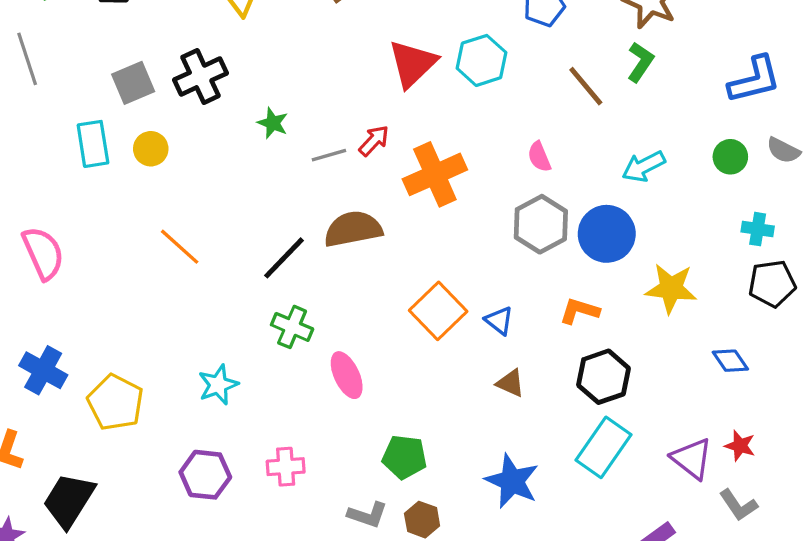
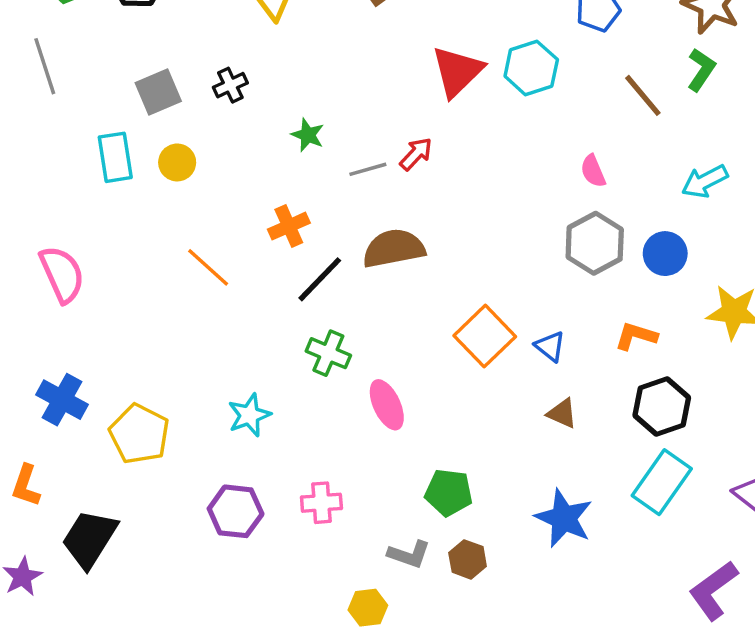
black cross: (201, 76) -> (230, 85), size x0.6
orange cross: (435, 174) -> (289, 226), moved, size x0.6
blue circle: (607, 234) -> (665, 254), size x0.7

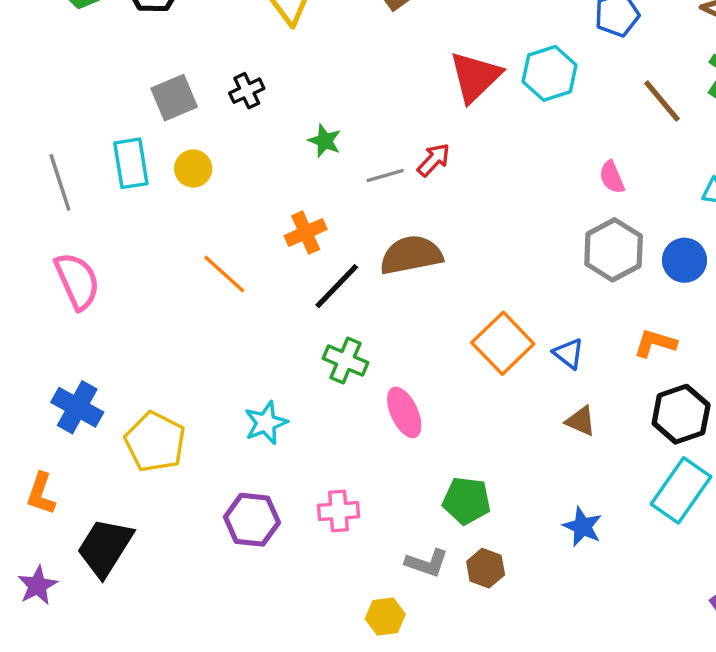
gray line: (45, 66) -> (60, 182), moved
blue star: (564, 518) -> (582, 527), size x0.7

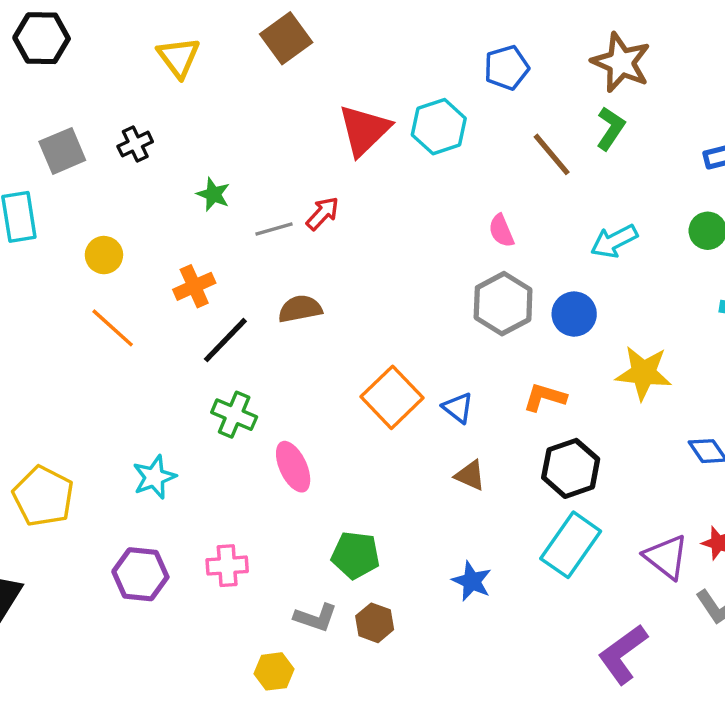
yellow circle: (193, 169) -> (104, 255), moved
brown semicircle: (411, 255) -> (300, 309), size x0.7

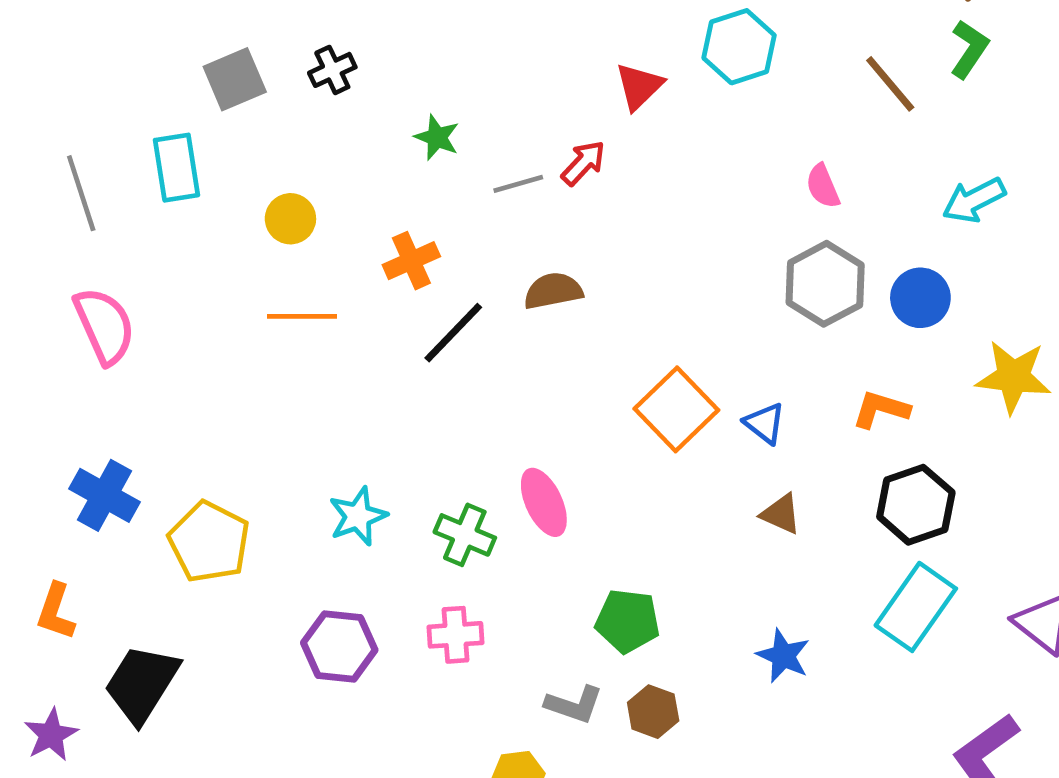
red triangle: (364, 130) -> (639, 86), moved, size x0.7
orange line: (113, 328) -> (302, 316), turned -42
green cross: (234, 415) -> (465, 535), moved

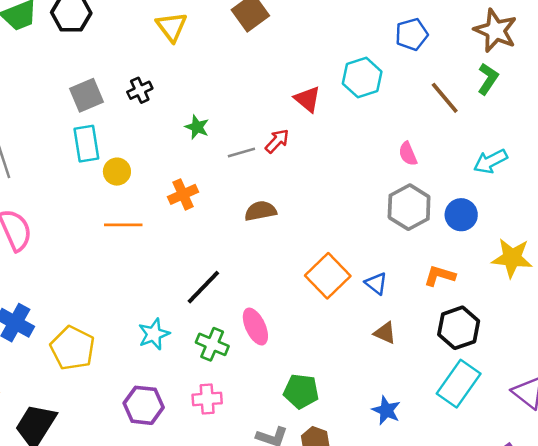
red triangle: (639, 86) -> (307, 99), turned -36
cyan rectangle: (177, 168) -> (86, 144), moved
black line: (453, 333) -> (203, 287), moved

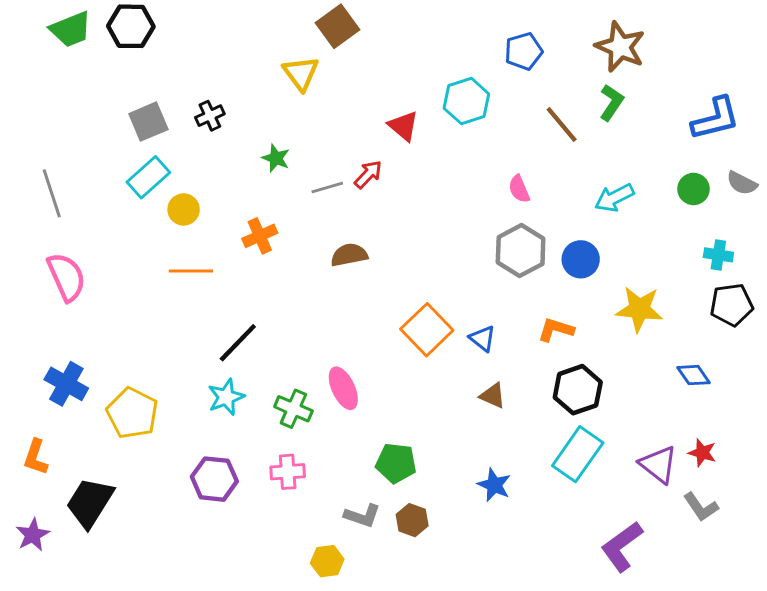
yellow triangle: (172, 27) -> (301, 73), moved
cyan rectangle: (86, 144) -> (148, 177), turned 57
black line: (203, 287) -> (238, 343), moved

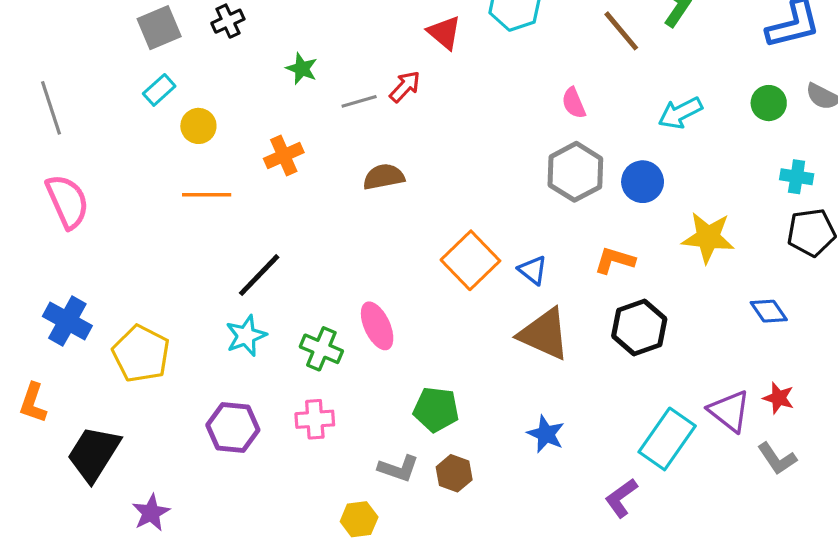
cyan rectangle: (148, 177) -> (159, 90), size x0.7
brown triangle: (493, 396) -> (544, 334), size x1.8
cyan rectangle: (578, 454) -> (667, 439), moved
purple star: (33, 535) -> (151, 513), moved
purple L-shape: (622, 547) -> (621, 498), moved, size x0.7

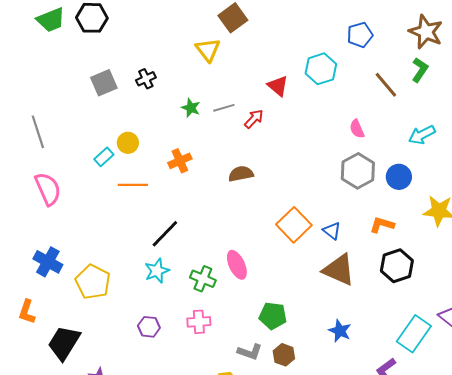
cyan rectangle: (159, 90) -> (104, 157), moved
gray line: (359, 101) -> (224, 108), moved
purple hexagon: (233, 427) -> (149, 327), size x0.7

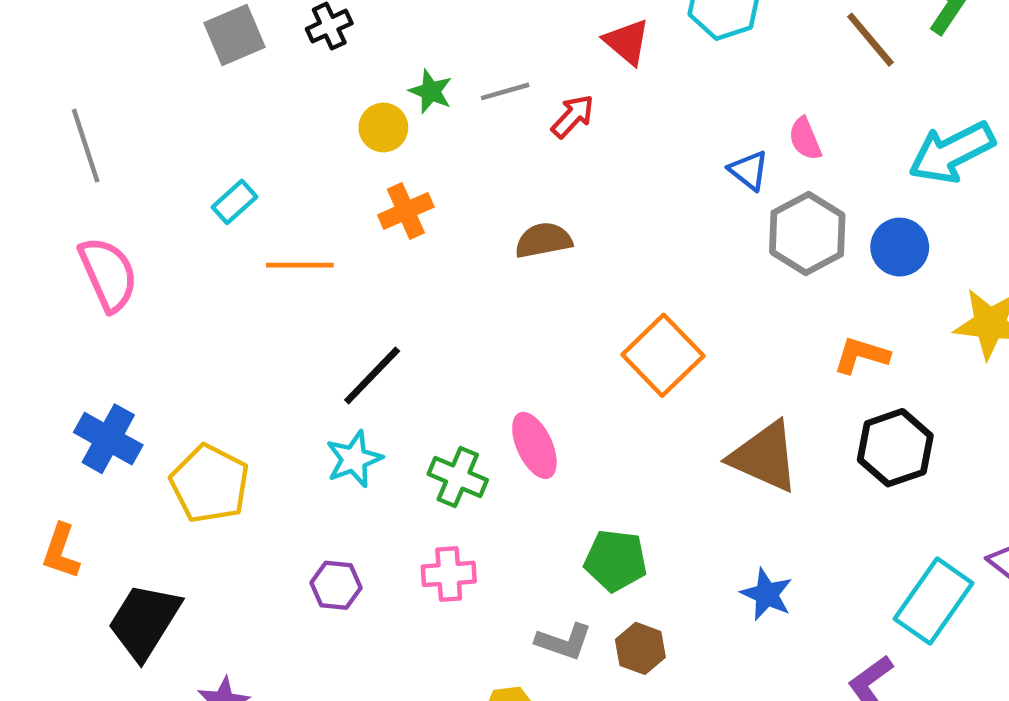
cyan arrow: (422, 135) -> (952, 152), size x1.4
yellow circle: (128, 143) -> (383, 128), moved
blue triangle: (332, 231) -> (749, 170), moved

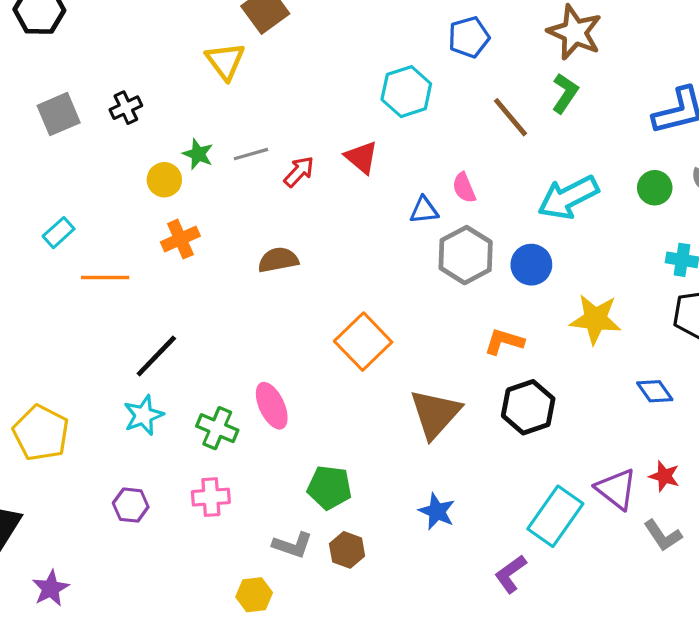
red triangle: (627, 42) -> (361, 157), moved
blue triangle: (749, 170) -> (424, 210), turned -44
brown triangle: (764, 457) -> (435, 414), turned 48

